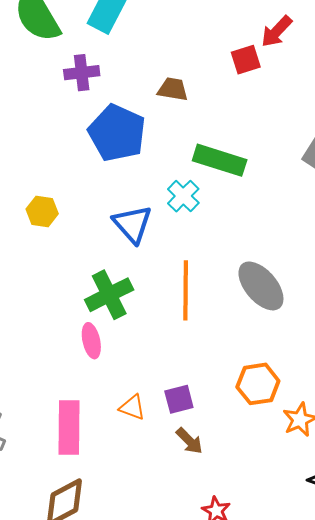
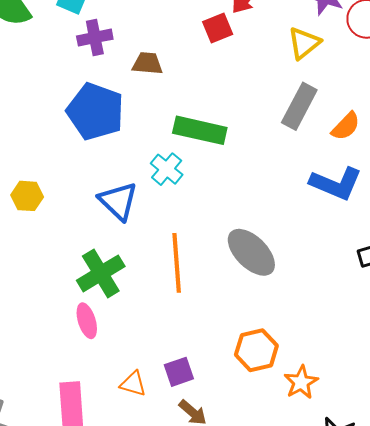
purple cross: (82, 73) -> (95, 38), moved

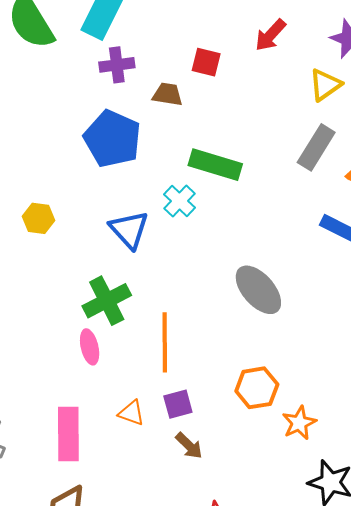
red square: (218, 28) -> (206, 62), moved, turned 32
orange line: (177, 263) -> (165, 342), moved

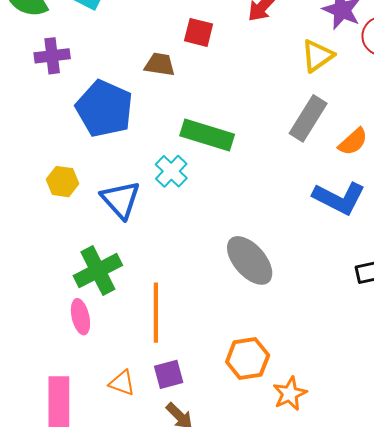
purple cross: (117, 65) -> (52, 56), moved
yellow hexagon: (39, 218) -> (63, 182), moved

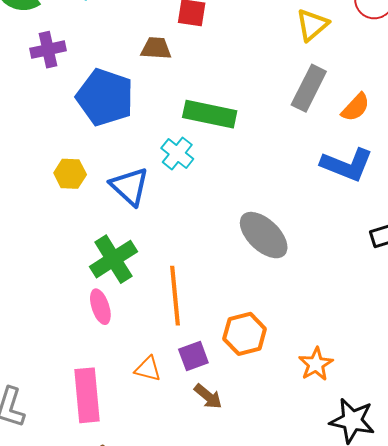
orange hexagon: (248, 358) -> (245, 334), moved

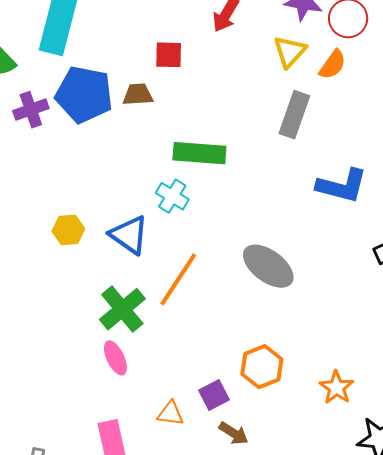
blue pentagon: (105, 97) -> (84, 94), moved
orange semicircle: (356, 107) -> (333, 65), moved
orange line: (175, 296) -> (178, 279), moved, turned 46

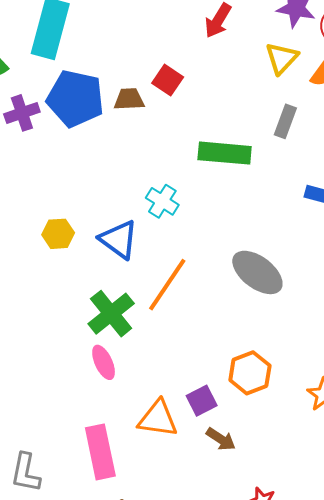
red square: (169, 55) -> (168, 80), moved, turned 32
gray rectangle: (294, 115) -> (285, 121), size x0.7
green rectangle: (199, 153) -> (225, 153), moved
orange triangle: (170, 414) -> (158, 419), size x1.5

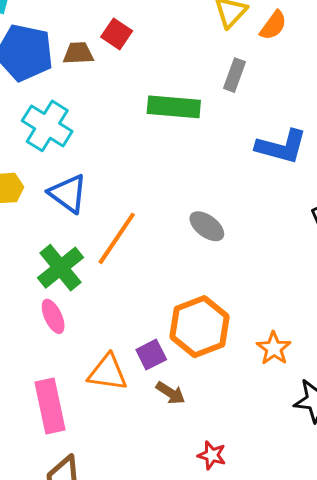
cyan cross: (162, 201) -> (47, 126), moved, size x1.5
gray ellipse: (257, 272) -> (207, 226), size x0.7
orange hexagon: (250, 373) -> (199, 327), size x1.4

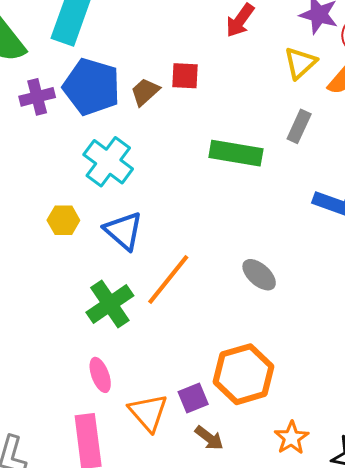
red square: (117, 34) -> (185, 76), turned -36
brown trapezoid: (78, 53) -> (145, 92), turned -44
pink ellipse: (53, 316) -> (100, 375), moved
orange star: (274, 348) -> (291, 438), moved
orange triangle: (108, 373) -> (148, 412), turned 36

